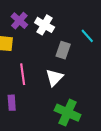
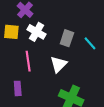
white cross: (45, 25) -> (37, 32), moved
cyan line: (87, 36) -> (90, 43), moved

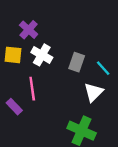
white triangle: (59, 64) -> (94, 92), moved
purple rectangle: (18, 88) -> (14, 107), moved, turned -40

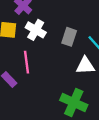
white triangle: (94, 92) -> (85, 66), turned 42

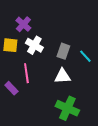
white triangle: (85, 66) -> (62, 76), moved

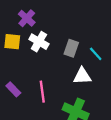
pink line: (26, 73) -> (42, 92), moved
white triangle: (62, 76) -> (82, 76), moved

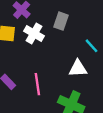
gray rectangle: (71, 48) -> (61, 21), moved

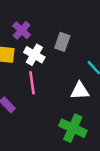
pink line: (37, 84) -> (32, 83), moved

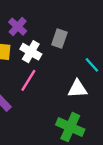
pink line: (32, 83) -> (28, 80), turned 40

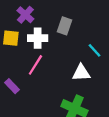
white cross: (31, 52) -> (38, 38), turned -30

